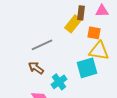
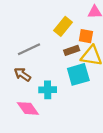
brown rectangle: (81, 13) -> (72, 50), moved, turned 64
cyan cross: (59, 82) -> (48, 90), turned 35

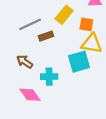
gray line: (29, 49) -> (30, 24), moved
brown rectangle: (72, 50) -> (46, 36), moved

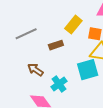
gray line: (30, 24) -> (26, 34), moved
cyan cross: (49, 77) -> (59, 84), turned -35

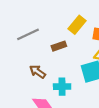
cyan cross: (59, 84) -> (62, 87), turned 35

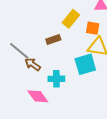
gray line: (28, 34) -> (19, 51), moved, turned 65

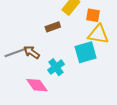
gray line: (19, 51) -> (16, 52), moved, turned -60
cyan cross: (56, 79) -> (56, 67), turned -35

